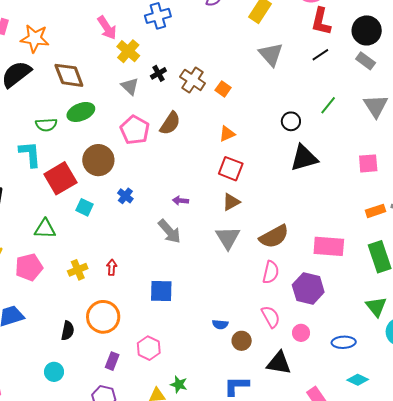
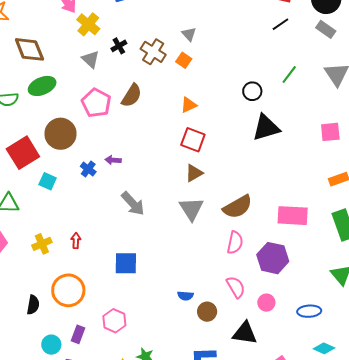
gray triangle: (271, 54) -> (189, 34), moved, size x0.6
purple arrow: (180, 201) -> (113, 160), moved
cyan circle: (54, 372) -> (51, 345), moved

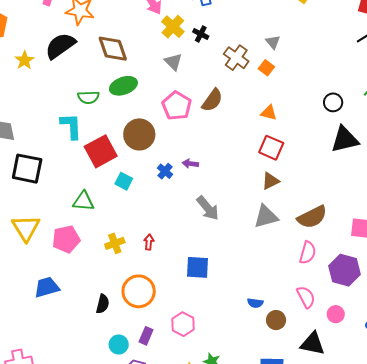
black cross: (119, 46) -> (201, 34), moved, turned -35
orange triangle: (189, 105) -> (269, 113), turned 36
gray triangle: (191, 209) -> (266, 217), turned 44

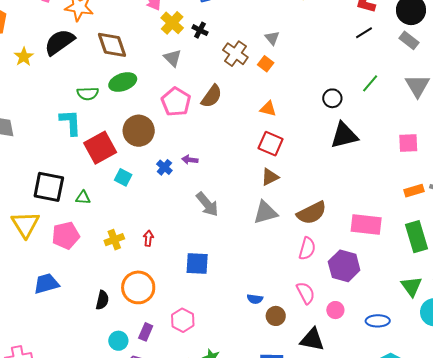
black square: (27, 169) -> (49, 187), moved
green triangle: (84, 201) -> (83, 198), size x0.7

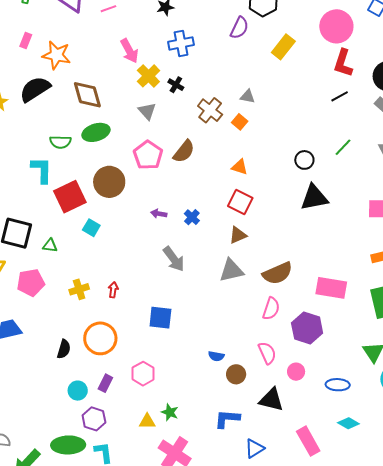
gray triangle: (272, 38) -> (248, 96), turned -42
blue cross: (164, 167) -> (192, 217), moved

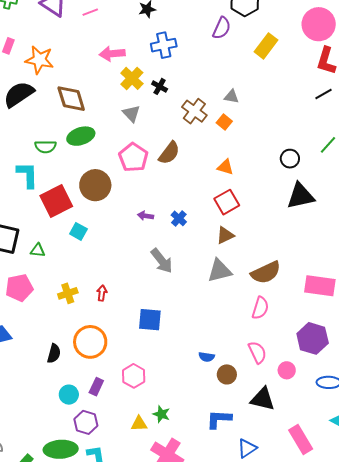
pink arrow: (129, 51) -> (112, 54), turned 115
red square: (240, 202) -> (227, 202), turned 35
purple hexagon: (307, 328) -> (313, 338), moved

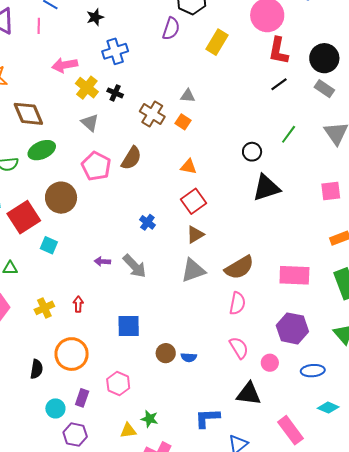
pink line: (90, 12) -> (39, 26), turned -63
purple arrow: (146, 216) -> (102, 261), moved
brown circle: (227, 374) -> (166, 353), moved

